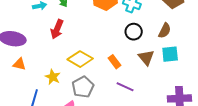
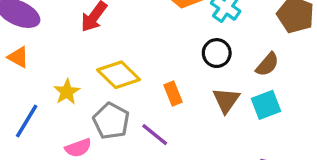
cyan square: (170, 54) -> (266, 105), turned -30
gray pentagon: (83, 87) -> (111, 121), turned -30
purple line: (125, 87) -> (155, 135), moved

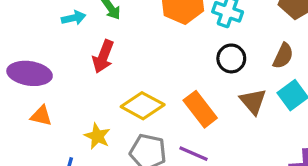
orange rectangle: (173, 93) -> (200, 109), size x1.5

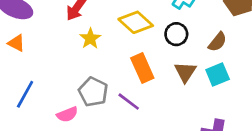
yellow diamond: (143, 106) -> (136, 22), moved
yellow star: (97, 136) -> (90, 39), moved

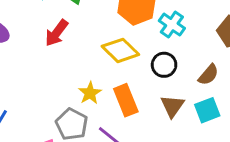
yellow star: (90, 39) -> (90, 93), moved

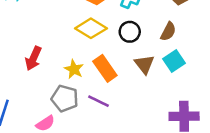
red arrow: (56, 33) -> (33, 58), moved

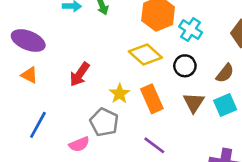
purple line: (98, 101) -> (154, 145), moved

